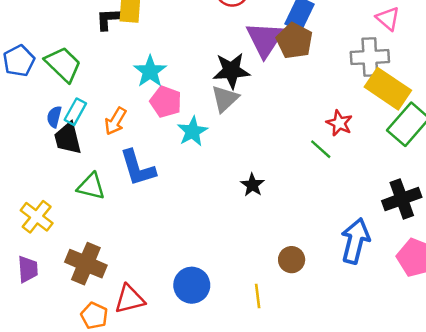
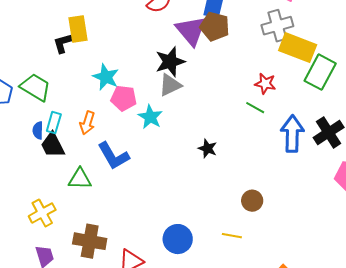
gray triangle: (225, 99) -> (170, 85), turned 30
yellow cross: (37, 217) -> (42, 213), turned 36
blue arrow: (355, 241) -> (292, 134), moved
yellow line: (258, 296) -> (232, 236), turned -60

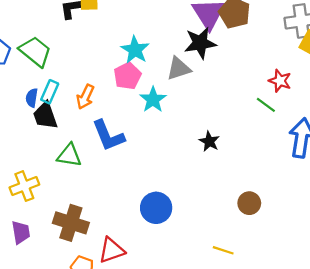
black star: (170, 62) -> (200, 43), moved
cyan star: (106, 77) -> (135, 50), moved
pink pentagon: (124, 98) -> (127, 76), turned 30
yellow line: (232, 236) -> (223, 250), moved
blue circle: (178, 239) -> (156, 208), moved

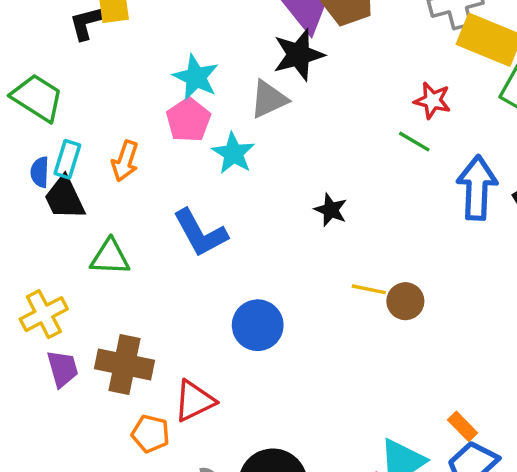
blue L-shape: (108, 136) -> (200, 233), moved
purple trapezoid: (21, 232) -> (63, 369), moved
yellow line: (223, 250) -> (369, 289), moved

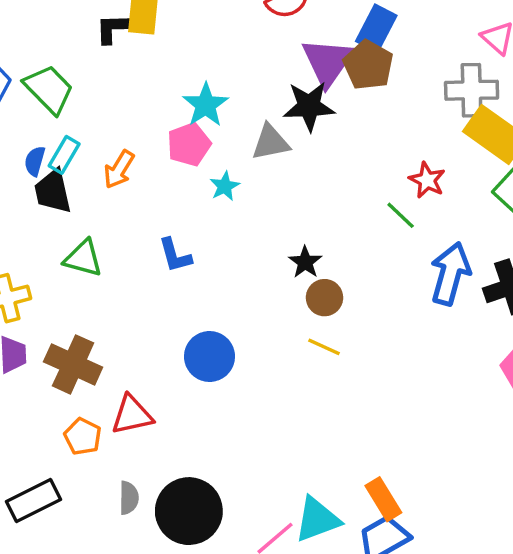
cyan star: (233, 153) -> (225, 186), size x0.7
blue L-shape: (200, 233) -> (175, 255), size x0.7
brown circle: (405, 301) -> (325, 298), moved
orange rectangle: (463, 426) -> (383, 499), size x1.4

